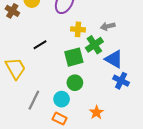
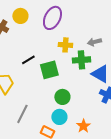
green cross: (94, 45) -> (81, 60), turned 30
green square: (74, 57) -> (49, 70), moved
cyan circle: (62, 99) -> (59, 117), moved

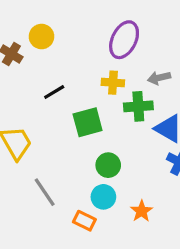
purple ellipse: (52, 18) -> (124, 40), moved
black line: (28, 60) -> (54, 92), moved
gray line: (22, 114) -> (45, 192), turned -60

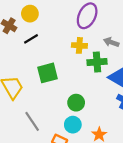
gray arrow: (159, 78) -> (111, 42), turned 32
black line: (54, 92) -> (31, 39), moved
green square: (88, 122) -> (48, 73), moved

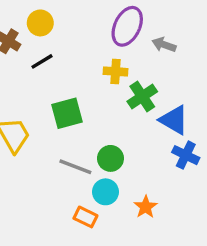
gray arrow: (111, 42) -> (164, 45), moved
green cross: (97, 62) -> (142, 97), turned -30
gray line: (32, 121) -> (75, 167), moved, turned -35

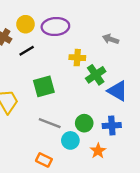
purple ellipse: (127, 26) -> (55, 27), moved, turned 60
blue cross: (186, 155) -> (112, 125), moved, turned -30
green circle: (110, 158) -> (84, 123), moved
orange rectangle: (85, 217) -> (44, 160), moved

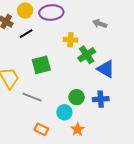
gray line: (50, 123) -> (32, 97), moved
orange star: (98, 151) -> (78, 129), moved

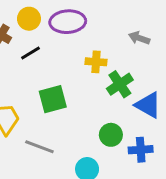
green circle: (77, 97) -> (111, 135), moved

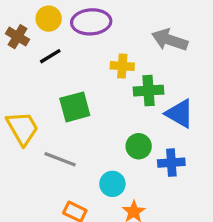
gray arrow: (139, 38) -> (170, 40), size x1.5
green cross: (120, 84) -> (148, 91), turned 30

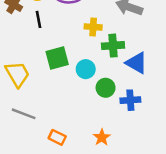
black line: (50, 56) -> (39, 19), turned -70
gray line: (60, 159) -> (24, 114), moved
cyan circle: (112, 184) -> (86, 69), moved

